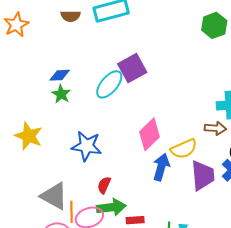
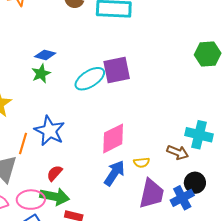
yellow semicircle: (184, 149) -> (142, 163), size x0.6
orange line: (71, 212) -> (23, 143), moved

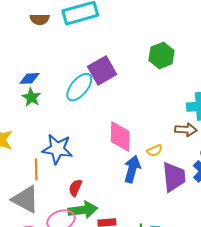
green hexagon: (208, 54) -> (161, 55), moved
pink diamond: (113, 138) -> (120, 137), turned -44

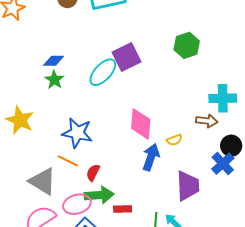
orange line: (36, 169) -> (68, 161), moved, turned -65
purple trapezoid: (174, 177) -> (188, 186), moved

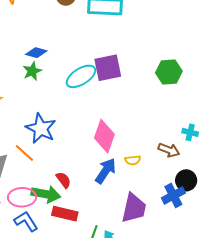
cyan cross: (223, 98) -> (190, 132), size x0.6
red semicircle: (93, 173) -> (63, 180), moved, turned 102
red rectangle: (123, 209) -> (65, 214), size x1.4

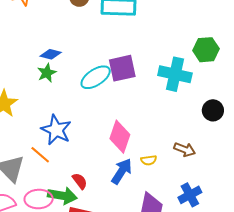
green hexagon: (169, 72) -> (206, 50), moved
cyan cross: (190, 132) -> (175, 74), moved, size x2.0
black circle: (186, 180) -> (213, 110), moved

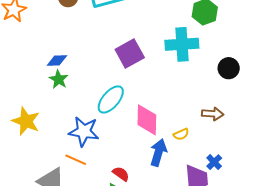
cyan ellipse: (96, 77) -> (111, 99), moved
blue cross: (190, 195) -> (214, 162), moved, size x0.7

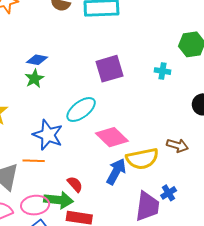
cyan cross: (182, 44) -> (162, 71), size x0.5
pink diamond: (147, 120) -> (112, 137), turned -60
yellow semicircle: (181, 134) -> (142, 159), size x2.0
orange line: (76, 160) -> (34, 161), turned -35

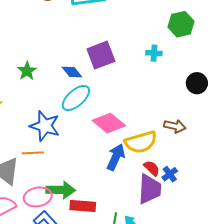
blue diamond: (37, 60) -> (72, 72), moved, turned 45
red semicircle: (75, 184) -> (152, 168), moved

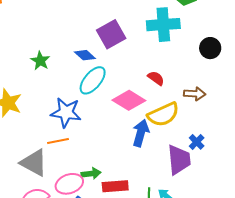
cyan cross: (154, 53) -> (163, 25), size x2.0
red semicircle: (152, 168) -> (156, 78), moved
green arrow: (61, 190) -> (91, 174), size x0.7

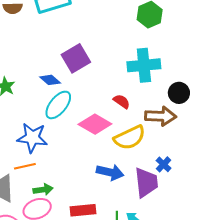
cyan cross: (163, 25) -> (144, 65), moved
black circle: (210, 48) -> (179, 93), moved
brown arrow: (195, 94) -> (161, 116), size x1.4
blue arrow: (141, 133) -> (110, 172), moved, turned 88
green arrow: (91, 174) -> (43, 190), moved

